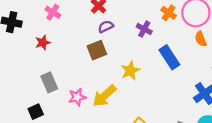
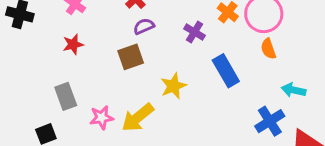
red star: (43, 43) -> (73, 44), moved

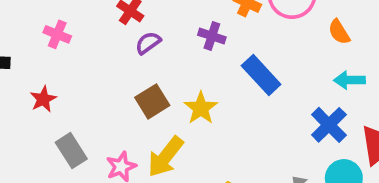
red star: (73, 44) -> (43, 99), moved
orange semicircle: (268, 49) -> (339, 32), moved
brown square: (131, 57) -> (152, 101), moved

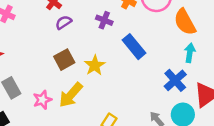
orange semicircle: (339, 32) -> (185, 22), size x1.6
cyan arrow: (349, 80) -> (190, 53), turned 96

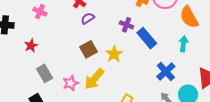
purple cross: (104, 20) -> (126, 25), moved
cyan arrow: (190, 53) -> (183, 44), moved
blue cross: (175, 80) -> (166, 71), moved

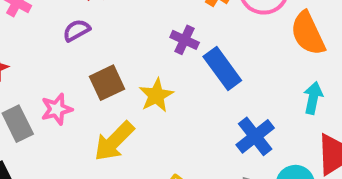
purple semicircle: (88, 18) -> (77, 30), moved
cyan arrow: (183, 44) -> (313, 98), moved
pink star: (71, 83) -> (57, 109), moved

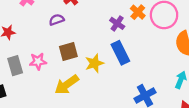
purple cross: (185, 40) -> (117, 23), moved
blue rectangle: (222, 68) -> (120, 53), moved

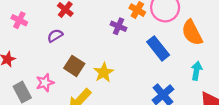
brown square: (68, 52) -> (74, 66), turned -30
blue rectangle: (120, 53) -> (158, 48), moved

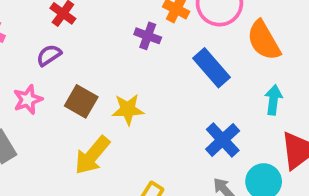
yellow star: (104, 72) -> (128, 109), turned 30
pink star: (45, 83) -> (28, 100), moved

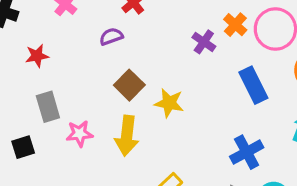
pink star: (28, 100) -> (80, 134), moved
yellow arrow: (92, 155) -> (127, 136), turned -48

